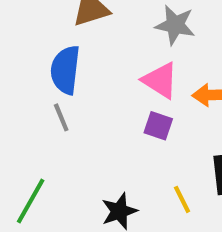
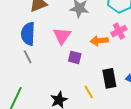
pink triangle: (160, 80) -> (62, 36), moved, turned 36

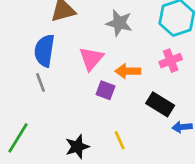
orange arrow: (99, 41) -> (128, 71), moved
black rectangle: (109, 78) -> (160, 104), moved, turned -54

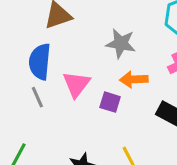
gray star: (119, 23) -> (121, 43), moved
pink triangle: (91, 58) -> (76, 84), moved

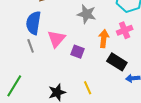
orange arrow: (134, 79) -> (104, 39), moved, turned 96

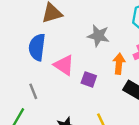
pink triangle: (56, 39) -> (64, 65), turned -36
gray line: (31, 46) -> (33, 91), moved

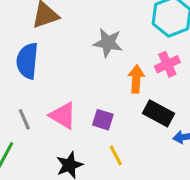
pink triangle: (64, 65) -> (63, 116), moved
purple square: (89, 79) -> (103, 120), moved

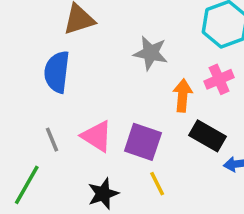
purple square: (103, 120) -> (143, 142), size x1.5

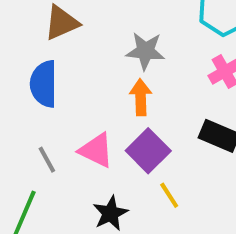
orange arrow: (183, 96) -> (141, 97), moved
purple square: (143, 142) -> (148, 151), turned 33

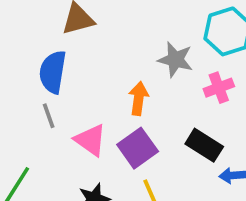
gray star: (145, 51) -> (175, 60), moved
gray line: (47, 160) -> (49, 116), moved

